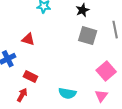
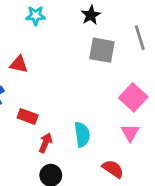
cyan semicircle: (67, 93) -> (82, 134), turned -102
red arrow: (22, 95) -> (45, 143), moved

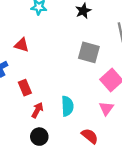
gray square: (102, 50) -> (89, 52), moved
red rectangle: (28, 116) -> (25, 88), turned 42

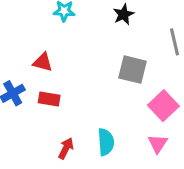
red rectangle: (25, 88) -> (49, 99), moved, turned -56

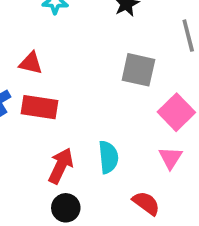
red rectangle: (49, 99) -> (39, 107), size x1.4
red arrow: (66, 148) -> (61, 166), size x1.4

